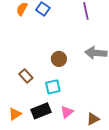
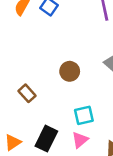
cyan square: (53, 87) -> (84, 115), moved
black rectangle: (41, 111) -> (46, 139), turned -42

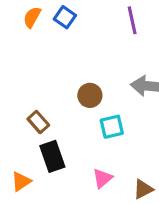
cyan square: (84, 115) -> (112, 127), moved
black rectangle: (46, 139) -> (52, 156), moved, turned -45

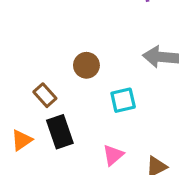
brown circle: (90, 95) -> (86, 65), moved
orange triangle: (21, 181) -> (22, 140), moved

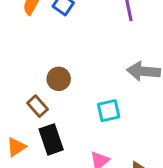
brown circle: (86, 65) -> (59, 79), moved

